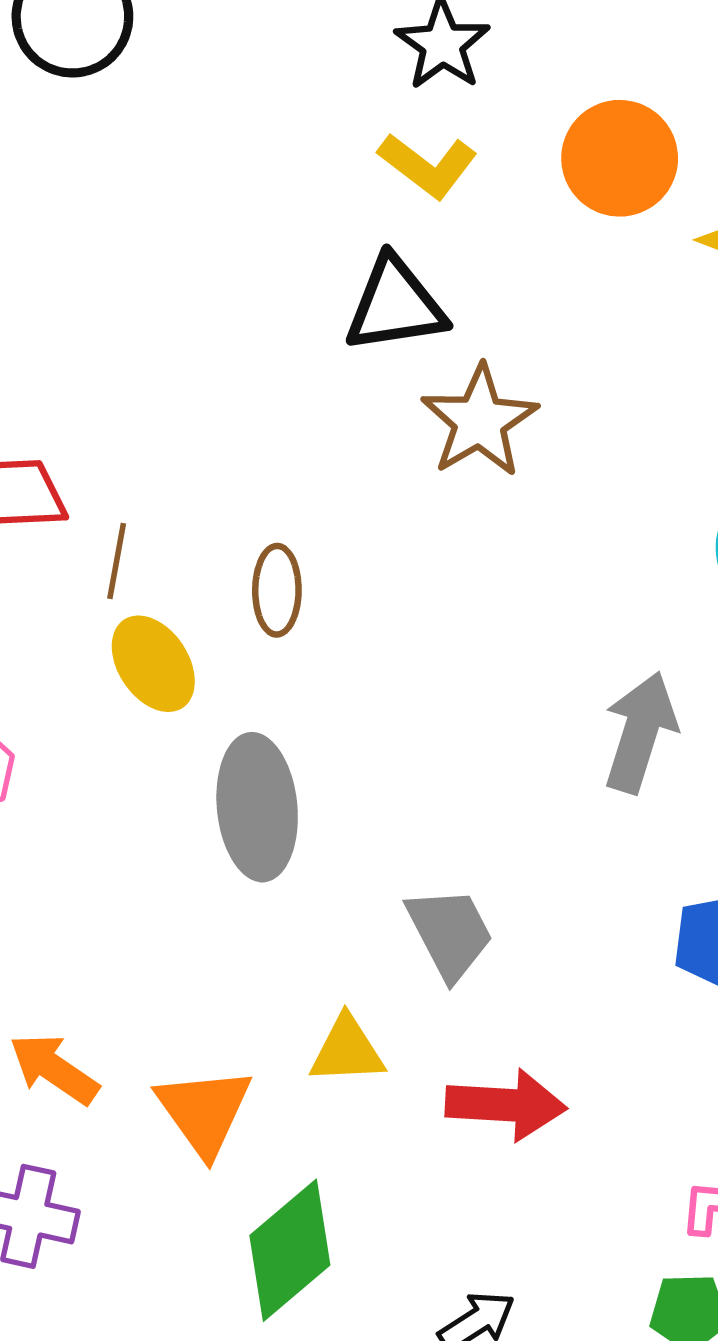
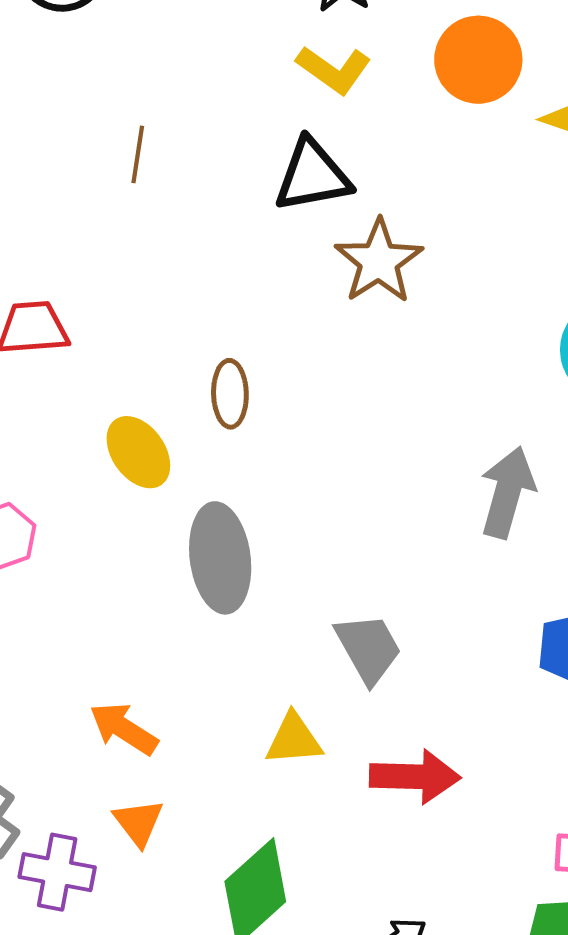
brown line: (117, 561) -> (138, 154), moved
orange arrow: (54, 1069) -> (124, 729), moved
orange triangle: (204, 1111) -> (138, 822), moved, size x0.7

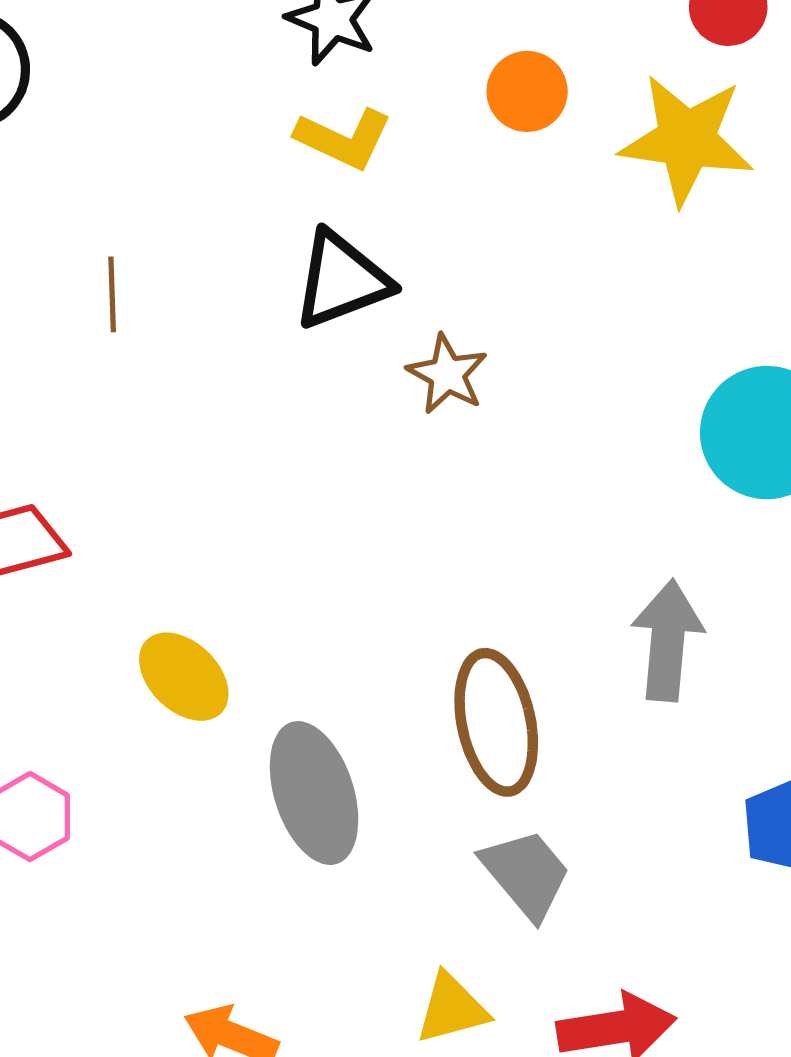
orange circle: (478, 60) -> (527, 91), size x0.7
brown star: (379, 261) -> (447, 374), size x0.7
brown ellipse: (230, 394) -> (496, 722), moved, size x1.6

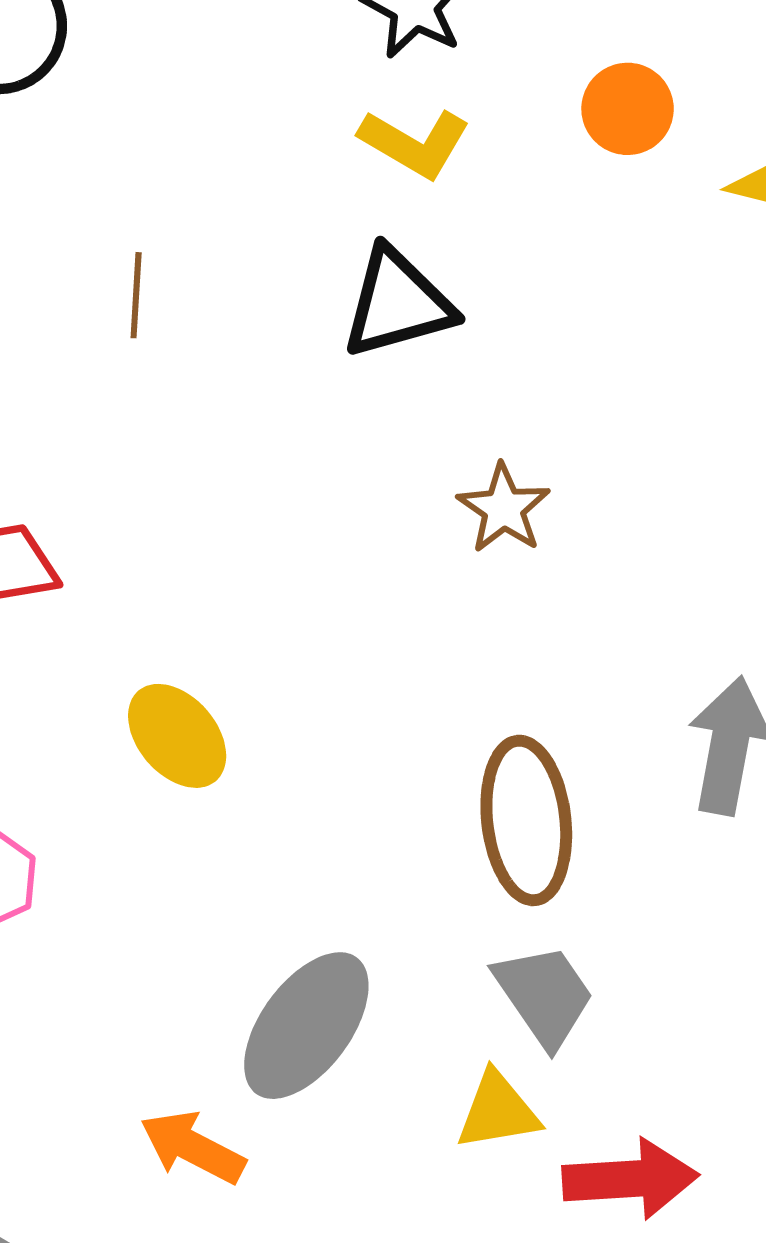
brown star: (447, 374) -> (504, 508), moved
gray ellipse: (314, 793) -> (306, 1026), moved, turned 49
yellow triangle: (452, 1008) -> (498, 1111), moved

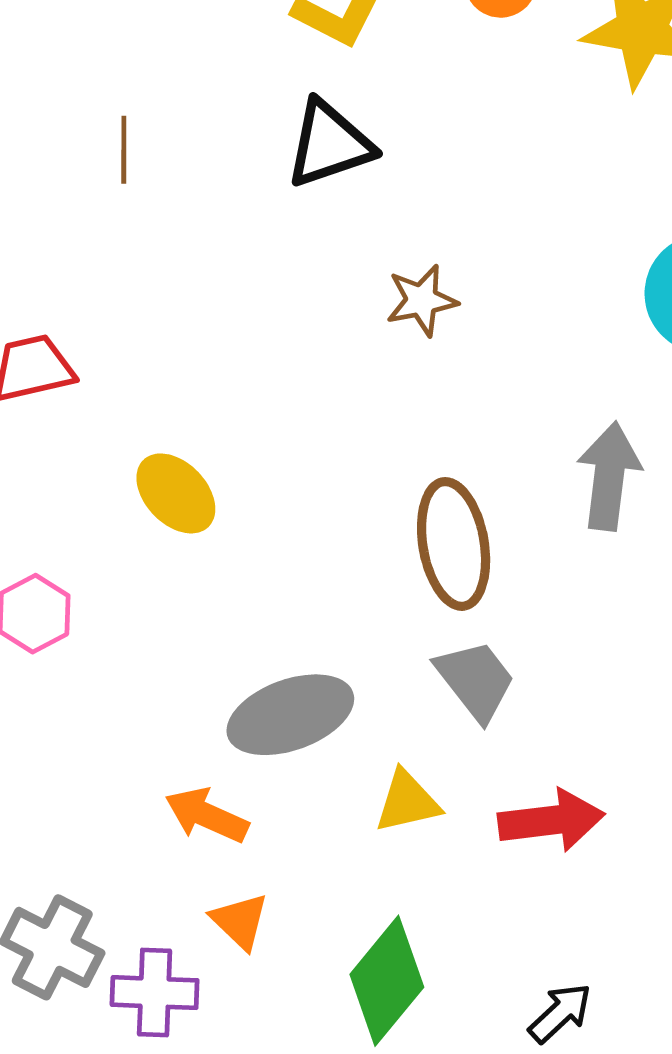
brown star: (504, 508) -> (422, 300), turned 30
gray ellipse: (306, 1026) -> (290, 715), turned 37
yellow triangle: (498, 1111) -> (407, 802), moved

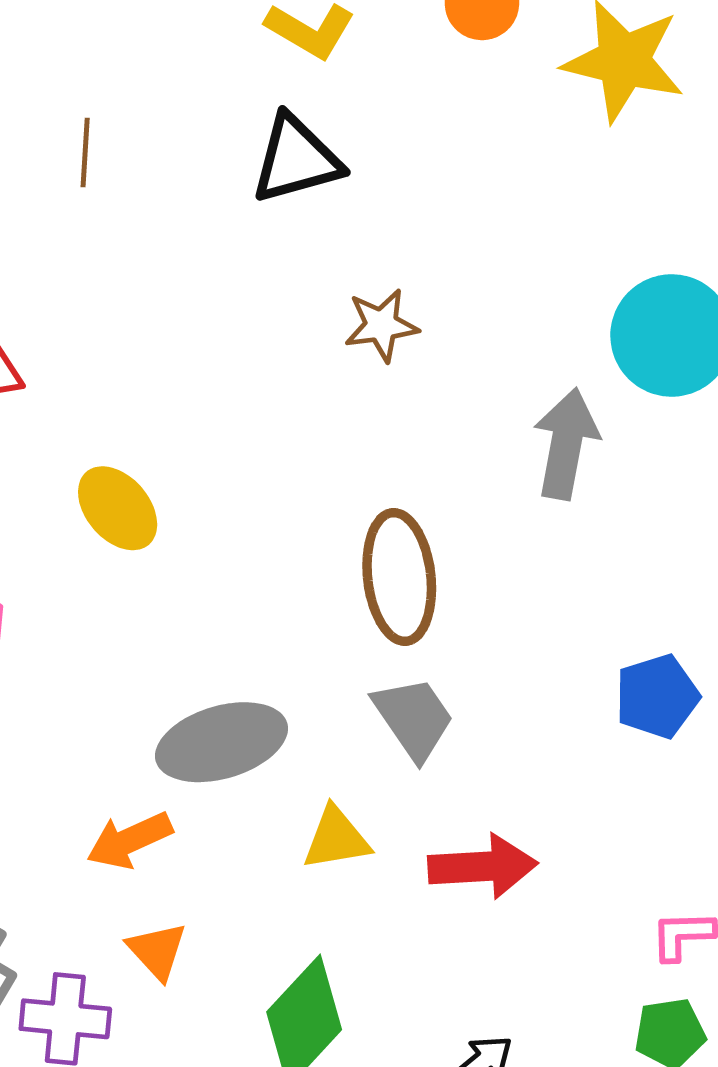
gray arrow: (609, 476) -> (566, 444), moved
orange arrow: (207, 815) -> (130, 840), turned -52

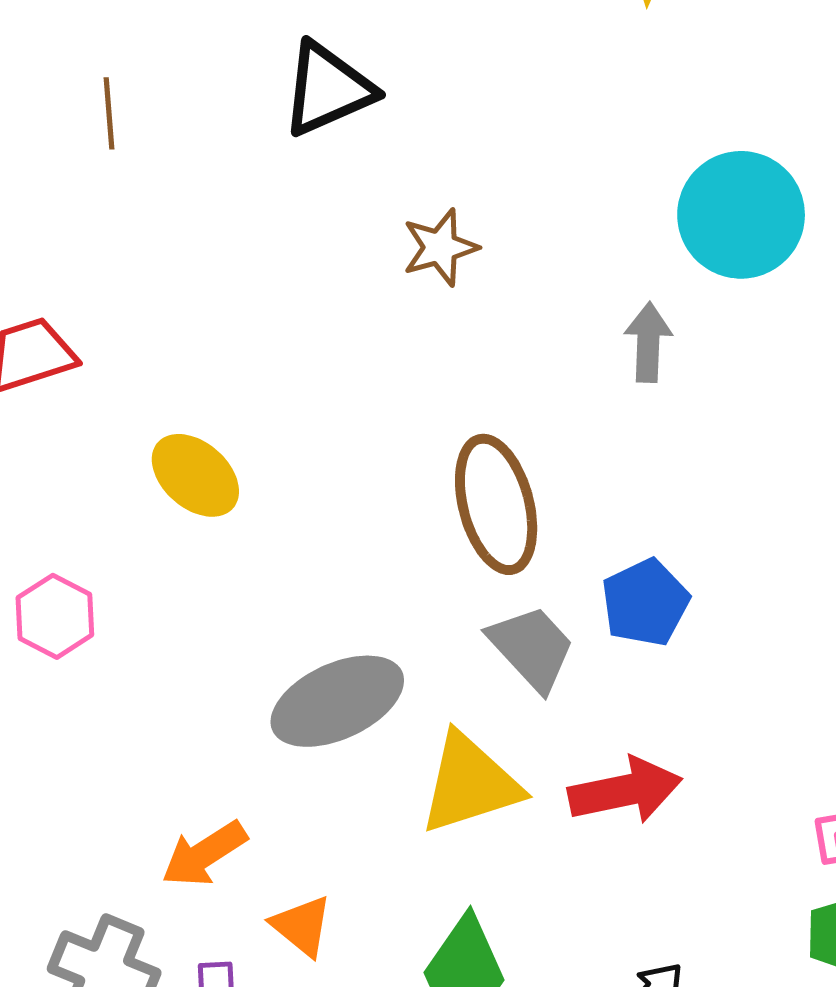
gray arrow: (566, 444) -> (648, 342), size x0.7
blue pentagon: (657, 696) -> (645, 603), moved
yellow triangle: (336, 838) -> (470, 783), size x1.5
orange arrow: (130, 840) -> (204, 854), moved

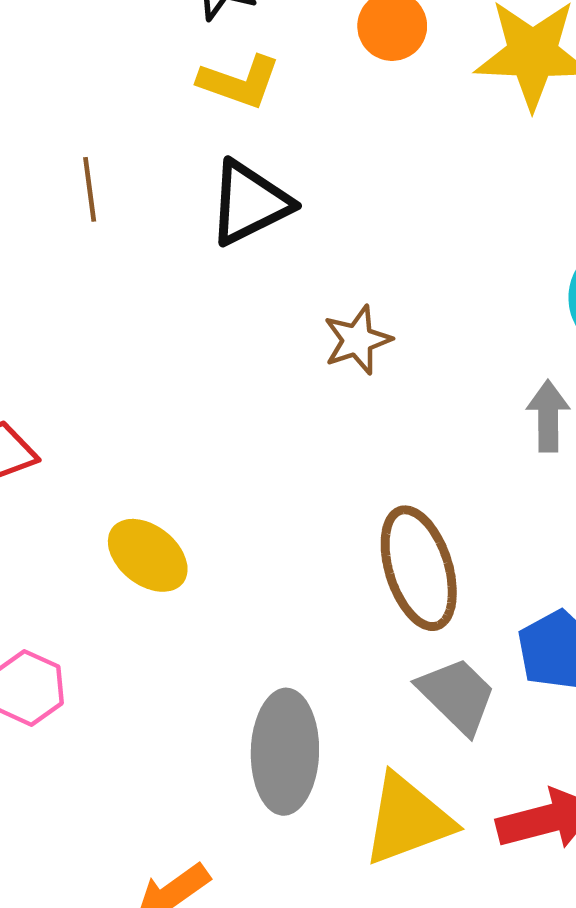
brown line: (109, 113) -> (90, 189), moved
gray ellipse: (337, 701) -> (285, 752), turned -61

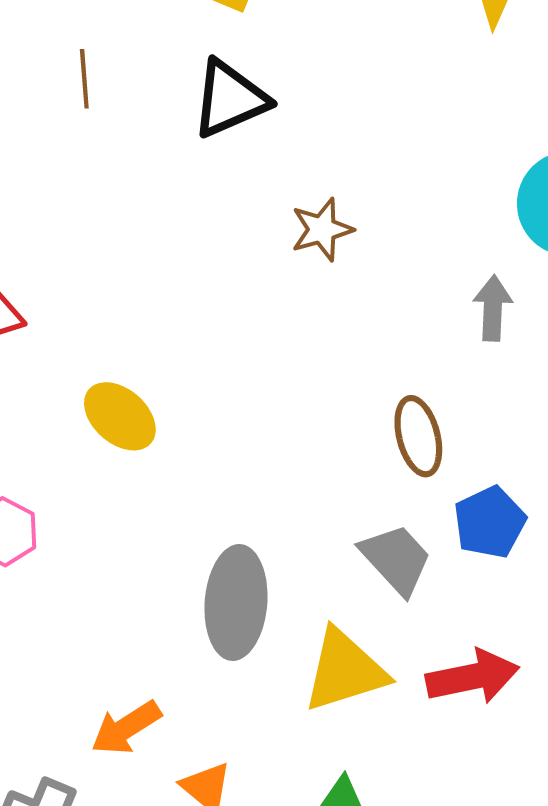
brown ellipse: (419, 568) -> (418, 436), moved, size x0.7

